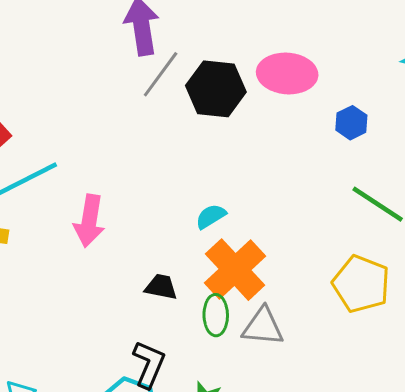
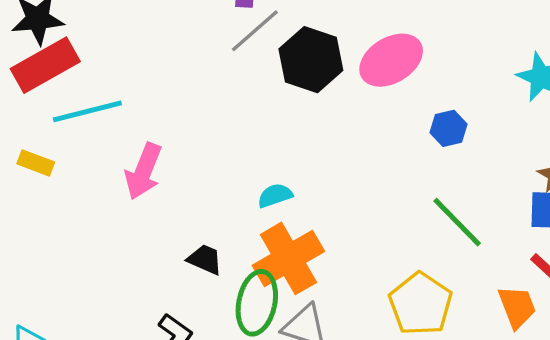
pink ellipse: (287, 73) -> (391, 60), turned -48
green ellipse: (216, 315) -> (257, 303), size x1.4

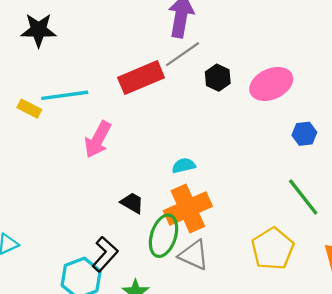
black hexagon: (311, 60) -> (218, 78), size x0.6
red rectangle: (45, 65) -> (141, 78), moved
yellow rectangle: (36, 163) -> (29, 109), moved

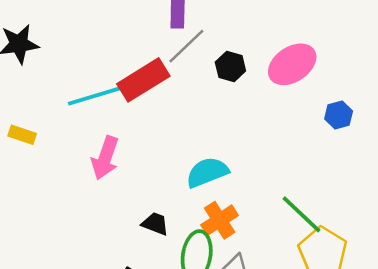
cyan line: (65, 95) -> (94, 96), moved
cyan semicircle: (184, 166) -> (207, 172), size x1.6
green line: (303, 197) -> (301, 214), moved
orange cross: (188, 208) -> (220, 220), size x0.7

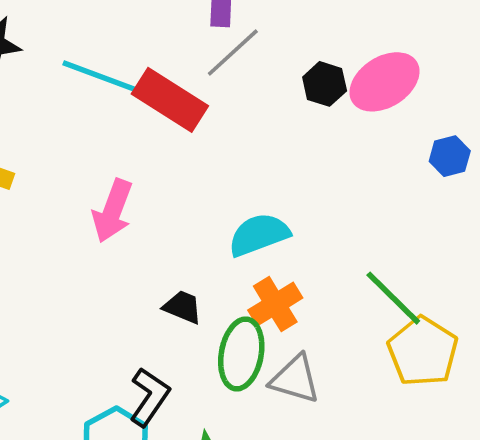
black hexagon: (230, 67) -> (325, 84), moved
red rectangle: (143, 80) -> (170, 100), turned 63
cyan line: (94, 96) -> (100, 76), moved, turned 36

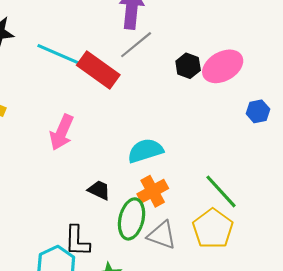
yellow pentagon: (423, 351) -> (213, 229), moved
black L-shape: (149, 397) -> (77, 241), turned 144

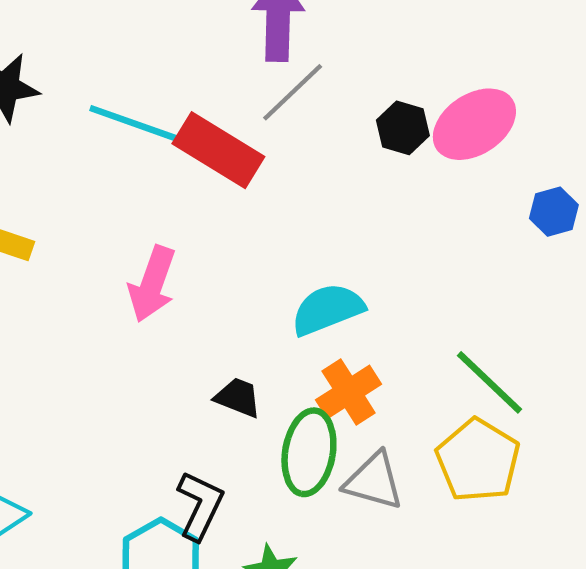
black L-shape: (77, 241) -> (200, 506), turned -152

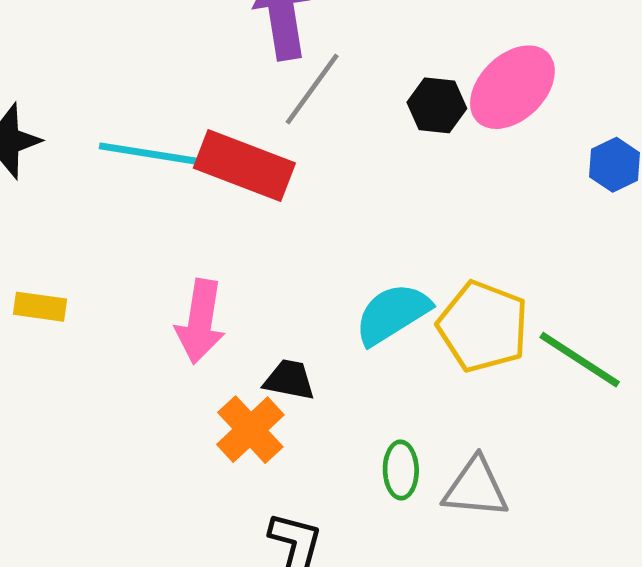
orange cross: (349, 392) -> (250, 430), moved
black trapezoid: (238, 397) -> (289, 380), moved
green ellipse: (309, 452) -> (401, 470), size x0.6
yellow pentagon: (478, 460) -> (483, 326), moved

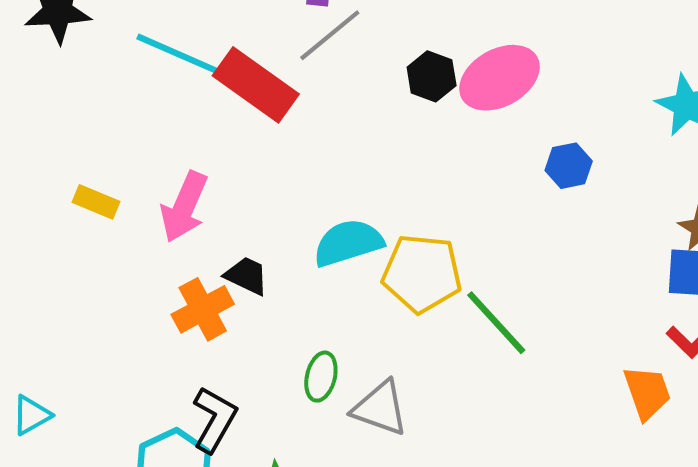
yellow rectangle: (40, 307) -> (96, 202), moved
yellow pentagon: (483, 326) -> (422, 273), turned -30

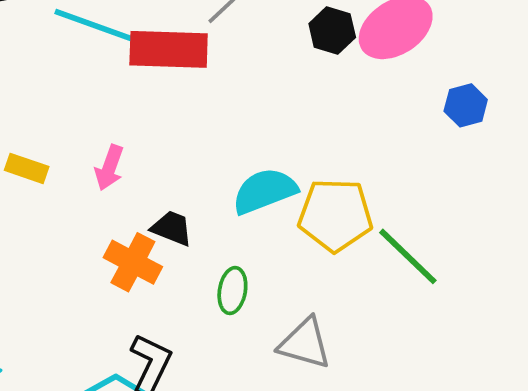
red rectangle: (256, 85) -> (169, 49), turned -30
pink arrow: (184, 207) -> (109, 168), size x0.7
orange cross: (203, 309) -> (133, 262), turned -30
green ellipse: (321, 377) -> (232, 291), moved

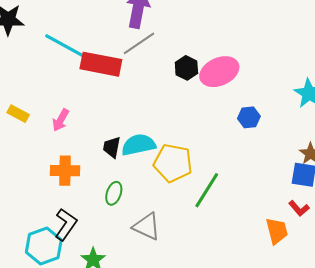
black trapezoid: (172, 228) -> (112, 147), moved, turned -110
green line: (408, 256) -> (207, 190), turned 69
orange cross: (133, 262) -> (65, 171), turned -36

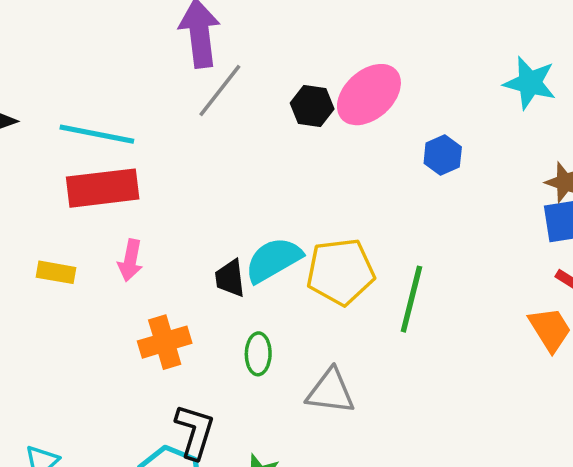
red rectangle: (101, 64) -> (103, 188), moved

